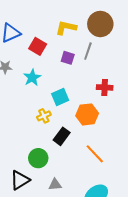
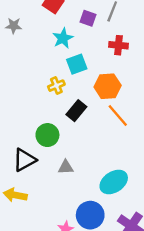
cyan star: (32, 78) -> (63, 38), moved
red cross: (105, 87) -> (118, 45), moved
orange line: (95, 154) -> (118, 115), moved

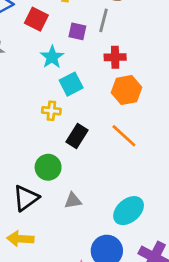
yellow cross: (56, 86) -> (51, 111), turned 35
orange hexagon: (108, 86) -> (127, 90), moved

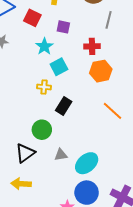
gray line: (103, 20) -> (109, 20), moved
orange line: (124, 136) -> (113, 111), moved
cyan ellipse: (129, 211) -> (87, 163), moved

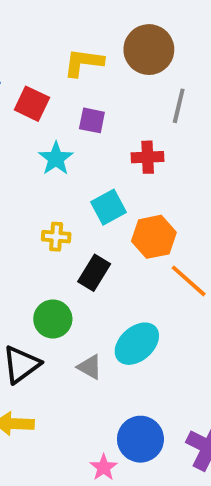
cyan square: (59, 67) -> (109, 207), moved
orange hexagon: (101, 71) -> (154, 237), moved
gray triangle: (61, 155) -> (90, 367), turned 40
cyan ellipse: (87, 163) -> (137, 344), moved

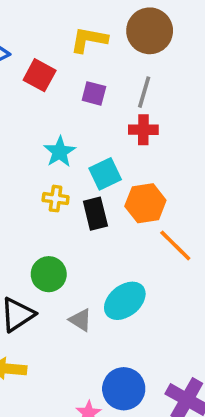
gray line: (179, 106) -> (144, 92), moved
cyan star: (56, 158) -> (60, 152), moved
black rectangle: (94, 273) -> (95, 214), moved, turned -48

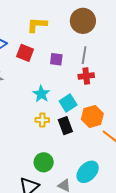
yellow L-shape: (89, 40) -> (37, 25), moved

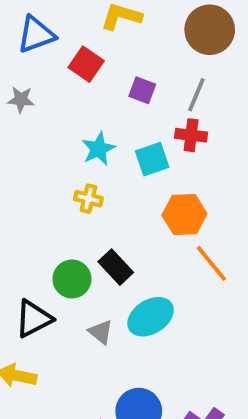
cyan square: (68, 103) -> (152, 159), moved
black rectangle: (65, 126) -> (116, 267), moved, turned -36

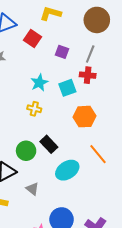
orange line: (211, 263) -> (98, 154), moved
gray triangle: (101, 332) -> (32, 189), moved

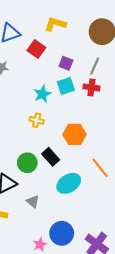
cyan square: (67, 88) -> (66, 86), moved
orange hexagon: (84, 117) -> (74, 134), moved

